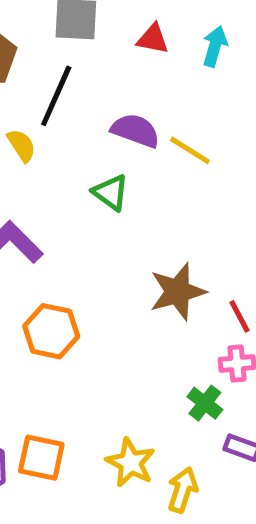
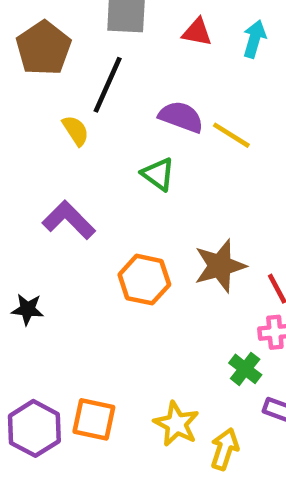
orange hexagon: (51, 331) -> (144, 280), moved

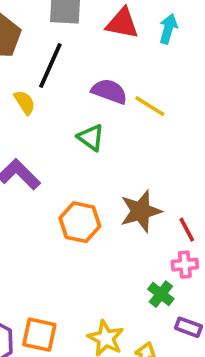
red triangle: (197, 32) -> (122, 23), size x1.4

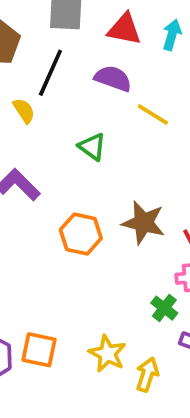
purple semicircle: (109, 91) -> (113, 78), moved
brown star: (141, 211) -> (143, 223), turned 30

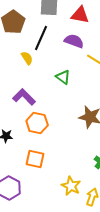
orange hexagon: (81, 234) -> (37, 123), moved
orange square: (39, 350) -> (35, 159), moved

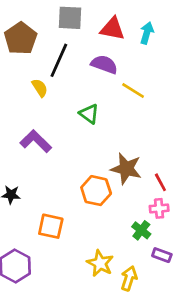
orange hexagon: (37, 123) -> (96, 191), moved

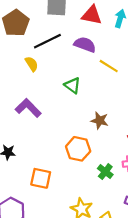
black line: (59, 60) -> (47, 41), turned 40
brown star: (126, 169) -> (100, 121), moved, size x0.7
green cross: (141, 230) -> (105, 172), moved

